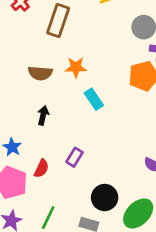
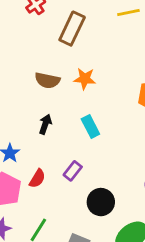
cyan rectangle: (94, 99) -> (90, 127), moved
black circle: (105, 198) -> (101, 202), moved

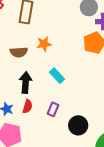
black arrow: (45, 124) -> (26, 82), size x1.5
red semicircle: (37, 179) -> (28, 106), moved

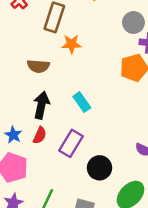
orange star: (44, 44) -> (71, 44), moved
purple rectangle: (53, 109) -> (71, 143), size x1.5

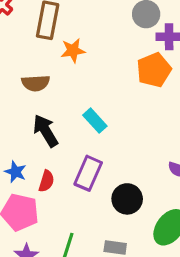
black arrow: (41, 105) -> (46, 131), turned -36
red semicircle: (40, 135) -> (46, 181), moved

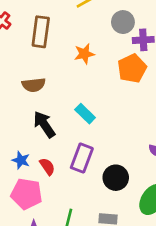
orange star: (73, 51) -> (84, 54), moved
red semicircle: (46, 181) -> (47, 166), turned -48

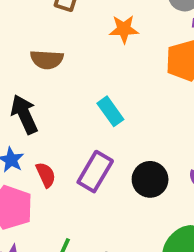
black arrow: (44, 124) -> (24, 114), moved
black circle: (116, 178) -> (150, 179), moved

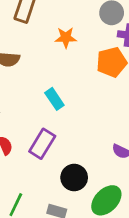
black circle: (150, 179) -> (74, 178), moved

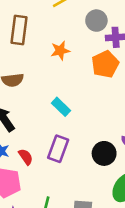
black circle: (74, 178) -> (104, 153), moved

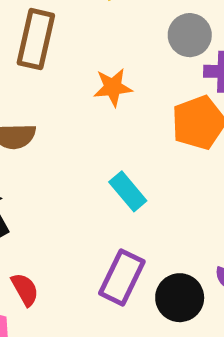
cyan rectangle: (61, 107) -> (128, 191), moved
purple rectangle: (58, 149) -> (122, 277), moved

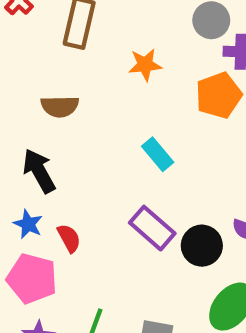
purple rectangle: (122, 277) -> (152, 228), turned -75

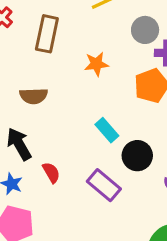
red semicircle: (69, 238) -> (51, 173), moved
black circle: (202, 246) -> (137, 156), moved

